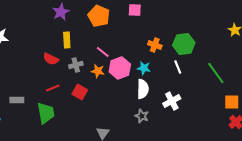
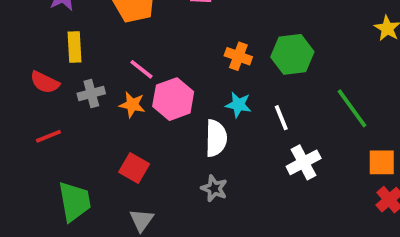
white line: (178, 67) -> (281, 118), moved
cyan star: (144, 68) -> (238, 105), moved
red square: (80, 92) -> (134, 168), moved
white cross: (172, 101) -> (304, 162), moved
green trapezoid: (46, 113) -> (75, 201), moved

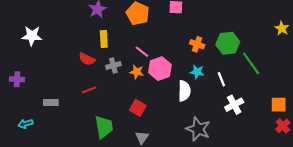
green line: (352, 108) -> (251, 63), moved
gray star: (214, 188) -> (198, 129), moved, size x1.6

